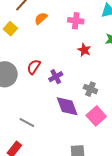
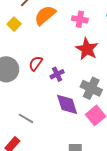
orange semicircle: (41, 18) -> (45, 15), size x1.6
red star: (84, 50) -> (87, 49), size x1.6
gray cross: (90, 89) -> (91, 88), size x1.5

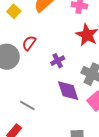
red semicircle: (36, 63) -> (29, 43), moved

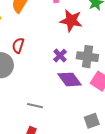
purple cross: (58, 61) -> (60, 56), moved

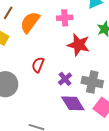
red semicircle: (18, 45) -> (38, 65), moved

